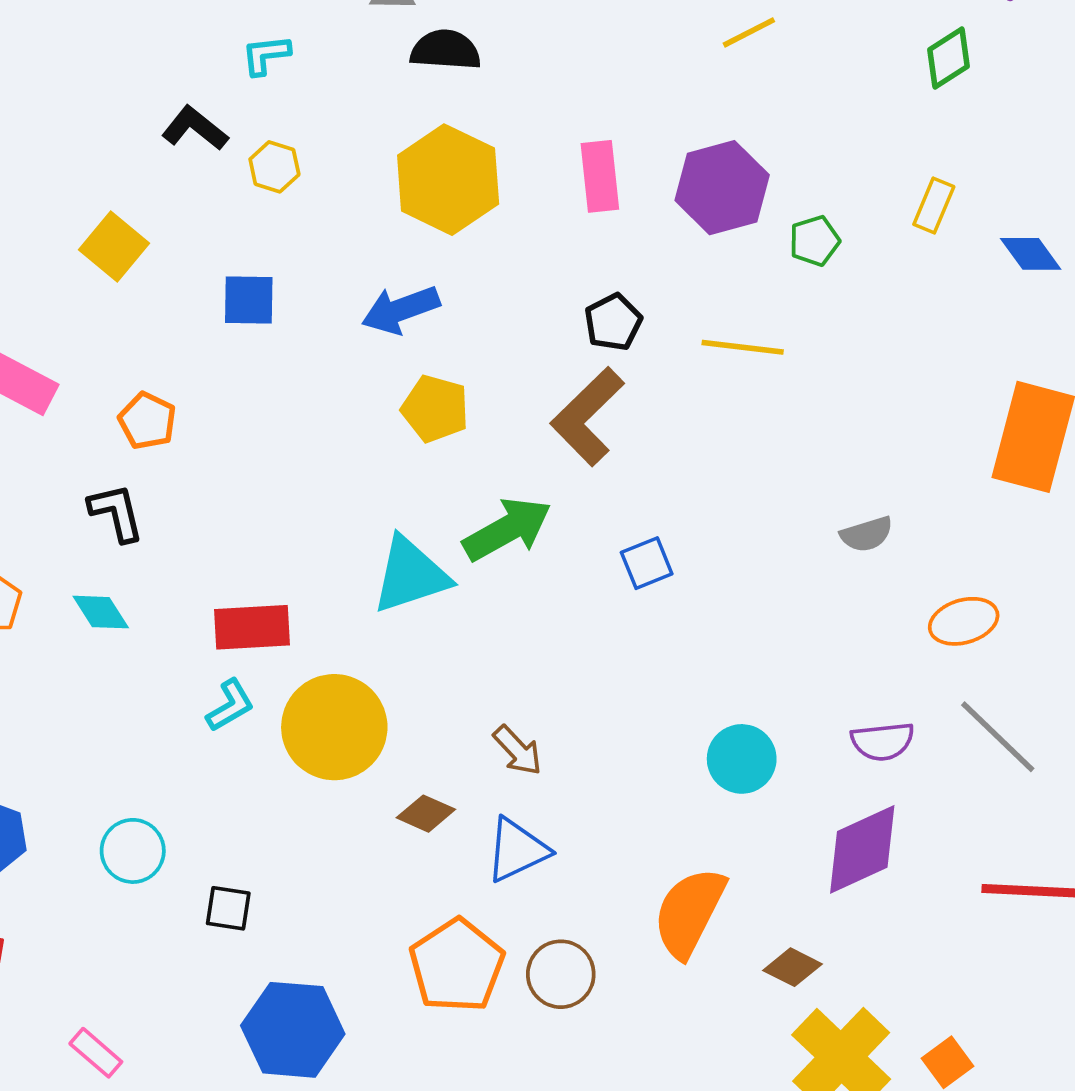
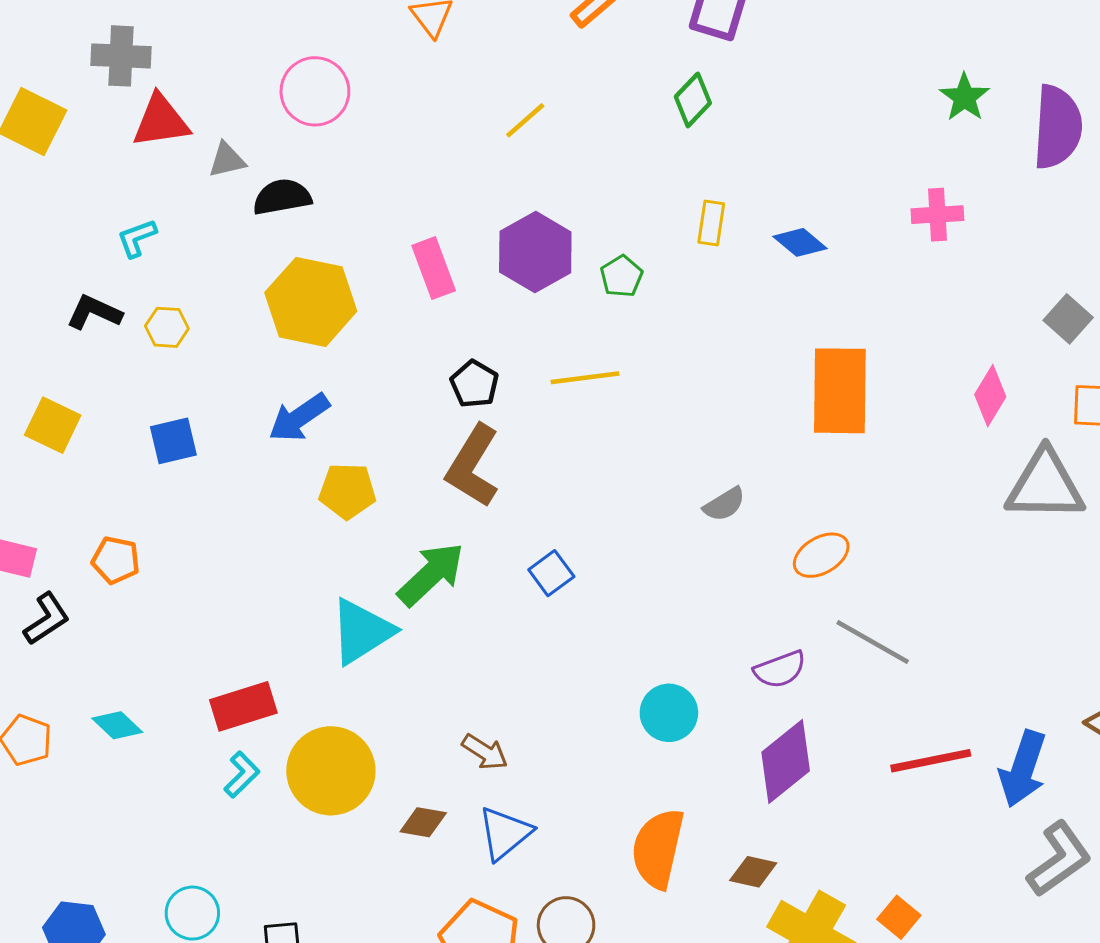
black L-shape: (116, 513) -> (47, 619), moved, turned 84

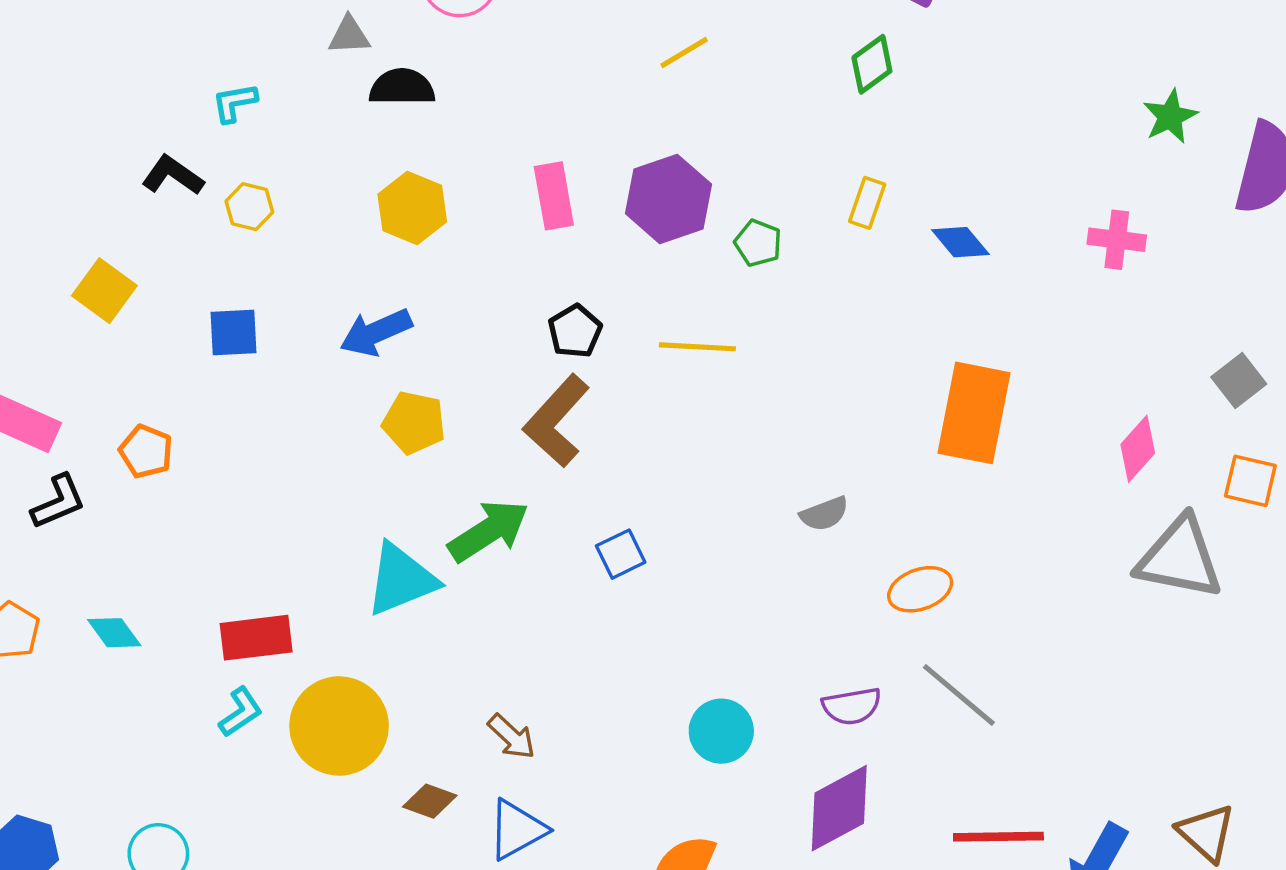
green pentagon: (622, 276) -> (758, 243), turned -30
yellow hexagon: (311, 302) -> (412, 208), size x0.7

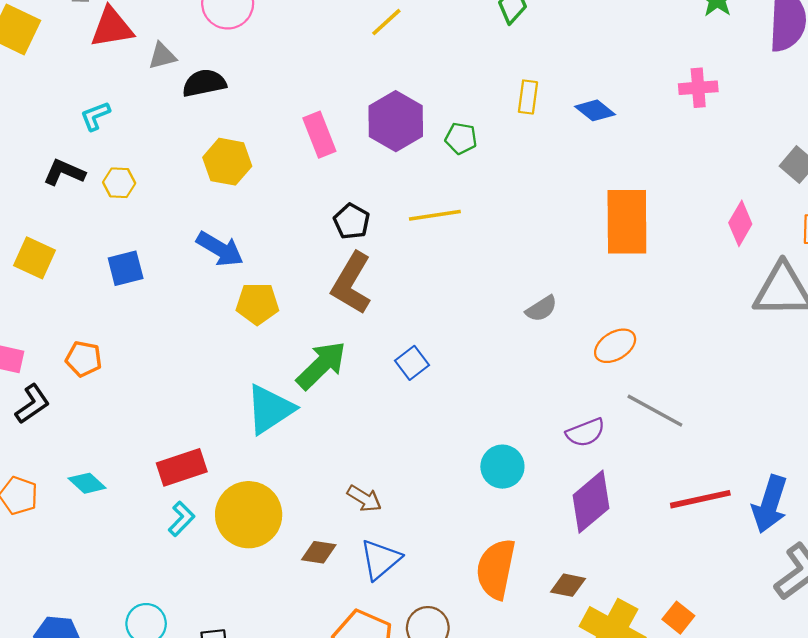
blue arrow: (376, 332) -> (220, 249), turned -114

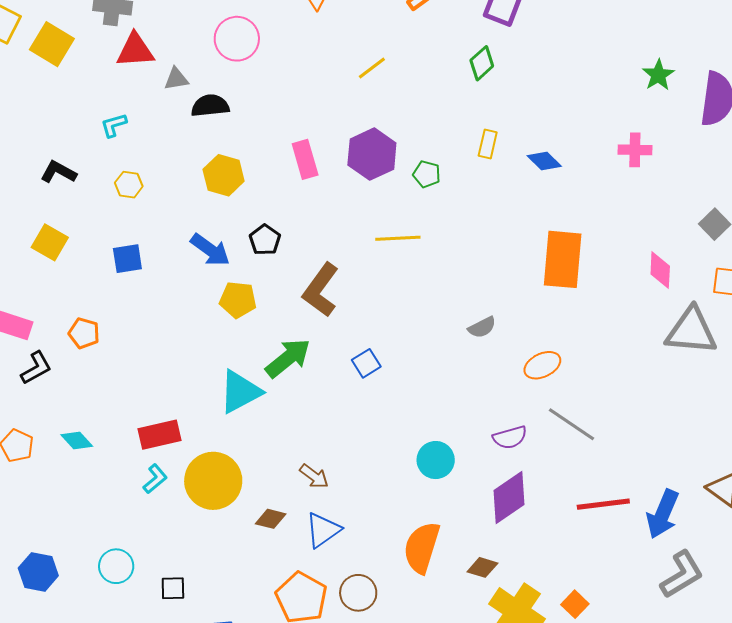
black L-shape: (64, 172) -> (58, 172), moved
black pentagon: (352, 221) -> (265, 240), moved
pink diamond: (740, 223) -> (660, 270), turned -33

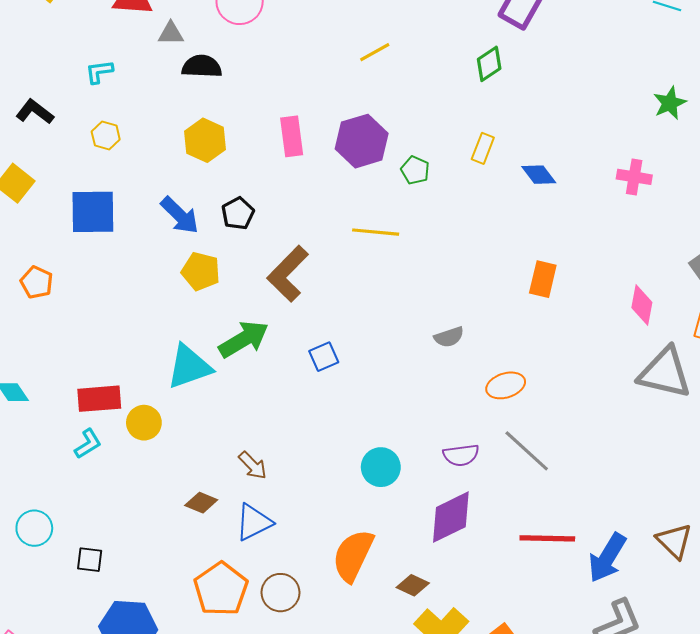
blue square: (127, 259) -> (93, 212), size x1.5
orange rectangle: (563, 259) -> (543, 279), size x0.6
yellow circle: (213, 481) -> (144, 423), moved, size x0.6

